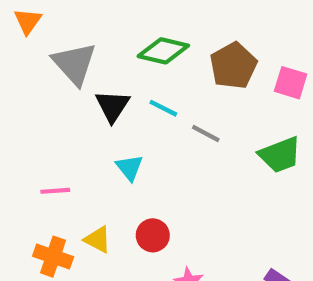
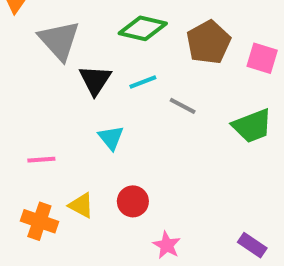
cyan line: (163, 108) -> (143, 82), turned -48

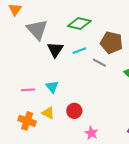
brown pentagon: (208, 42) -> (111, 43), moved, turned -30
cyan triangle: (111, 138) -> (52, 87), moved

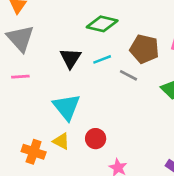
gray triangle: (37, 30) -> (20, 38), moved
cyan triangle: (52, 87) -> (67, 107), size x1.6
pink line: (28, 90) -> (20, 77), moved

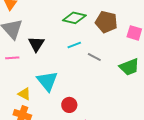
brown pentagon: (144, 49) -> (106, 22), moved
black triangle: (70, 58) -> (36, 44), moved
yellow triangle: (61, 141) -> (24, 94), moved

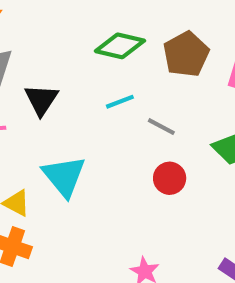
brown pentagon: (106, 22) -> (186, 54), turned 30
red circle: (69, 105) -> (170, 178), moved

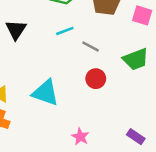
cyan triangle: (64, 176) -> (46, 93), moved, turned -32

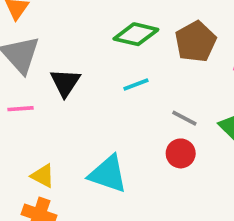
gray line: (91, 46) -> (184, 118), moved

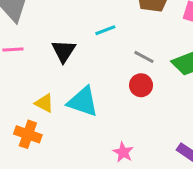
black triangle: (65, 83) -> (64, 51), moved
yellow triangle: (43, 176) -> (44, 103), moved

